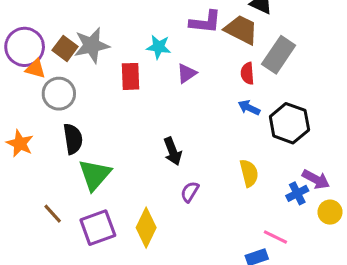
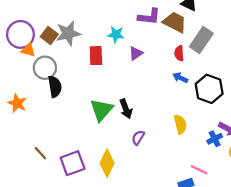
black semicircle: (73, 139) -> (55, 87), moved
green triangle: (95, 175) -> (101, 110), moved

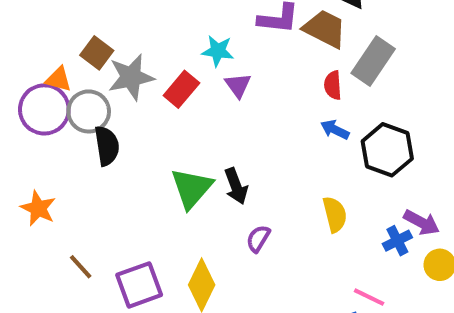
gray star: (68, 33) -> (131, 77), moved
purple circle: (20, 34) -> (44, 109), moved
purple triangle: (136, 53) -> (238, 85), moved, turned -32
red rectangle: (96, 56) -> (181, 89), turned 42
orange star: (17, 103) -> (38, 208), moved

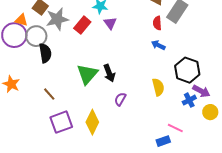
black hexagon: (387, 150) -> (187, 70), moved
brown line: (81, 267) -> (49, 94), moved

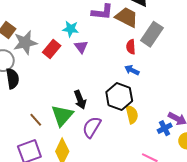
black hexagon: (187, 70) -> (119, 96), moved
green triangle: (87, 74) -> (62, 115), moved
brown line: (49, 94) -> (36, 120), moved
purple semicircle: (120, 99) -> (92, 127), size x1.5

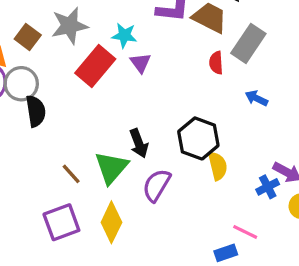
gray star: (25, 43) -> (70, 26), moved
red rectangle: (52, 49) -> (95, 66), size x1.4
blue arrow: (132, 70) -> (256, 98), moved

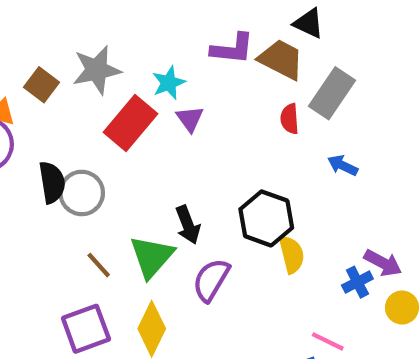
cyan star: (124, 35) -> (169, 83), turned -30
gray circle: (21, 84) -> (82, 193), moved

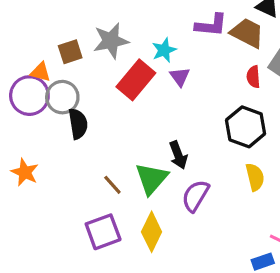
brown square: (41, 85) -> (70, 52), turned 35
gray circle: (82, 193) -> (62, 97), moved
black hexagon: (266, 218) -> (246, 127), moved

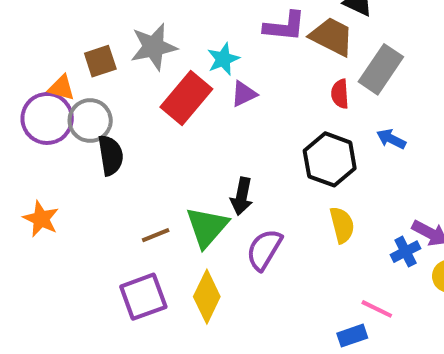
purple triangle: (180, 77) -> (244, 94), turned 40
black arrow: (178, 155) -> (242, 196), turned 32
brown line: (112, 185) -> (156, 235), turned -70

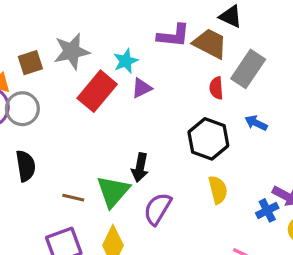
black semicircle: (111, 155) -> (26, 166), moved
brown line: (156, 235) -> (73, 198), turned 35

